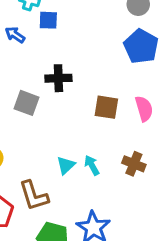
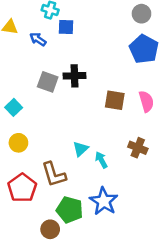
gray square: (27, 103) -> (48, 82), moved
cyan arrow: (92, 165) -> (101, 160), moved

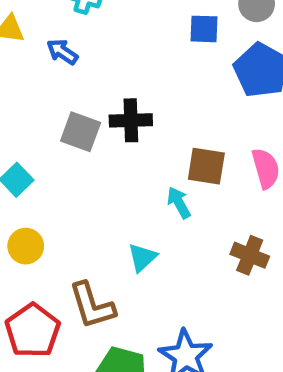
blue square: (66, 27) -> (204, 29), moved
cyan arrow: (101, 160) -> (179, 203), moved

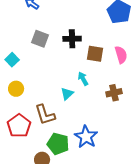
black cross: (131, 120) -> (72, 39), moved
cyan arrow: (179, 203) -> (83, 79), moved
brown cross: (250, 255) -> (114, 93), turned -35

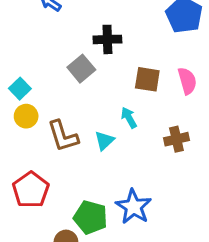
gray square: (40, 39) -> (81, 69), moved, turned 30
black cross: (72, 39) -> (107, 39), moved
yellow circle: (16, 89) -> (26, 116), moved
brown L-shape: (45, 115) -> (63, 136), moved

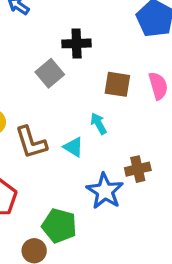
brown cross: (176, 139) -> (138, 169), moved
cyan triangle: (104, 141) -> (73, 147), turned -45
blue star: (134, 207) -> (105, 191), moved

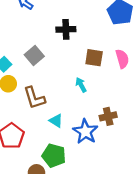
gray square: (50, 73) -> (34, 56), moved
cyan triangle: (73, 147) -> (56, 121), moved

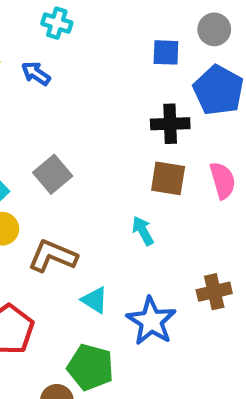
black cross: (66, 29) -> (170, 124), moved
brown L-shape: (34, 98) -> (53, 256), turned 130
brown cross: (108, 116) -> (214, 292), moved

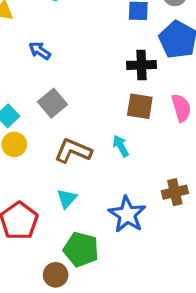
blue arrow: (36, 73) -> (40, 51), moved
brown L-shape: (53, 256) -> (73, 151), moved
cyan triangle: (95, 300) -> (67, 199), moved, turned 40

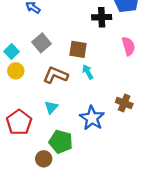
brown square: (140, 106) -> (78, 49), moved
brown cross: (175, 192) -> (124, 103), turned 35

